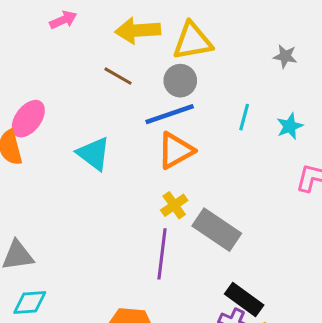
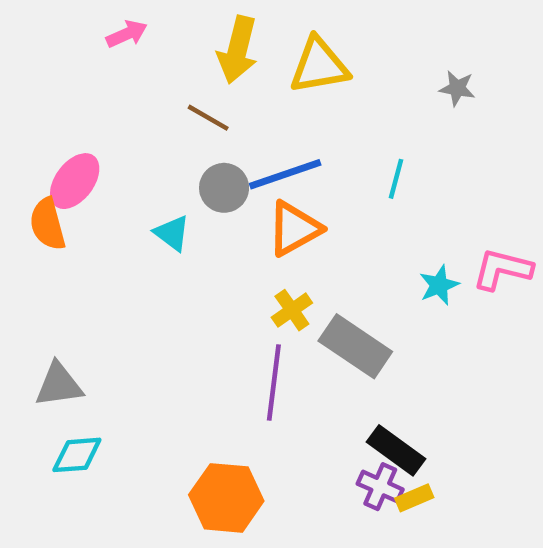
yellow arrow: (138, 30) -> (238, 50), turned -72
gray circle: (180, 81) -> (224, 188), moved
cyan star: (290, 126) -> (439, 285), moved
cyan triangle: (94, 154) -> (172, 233), size x0.7

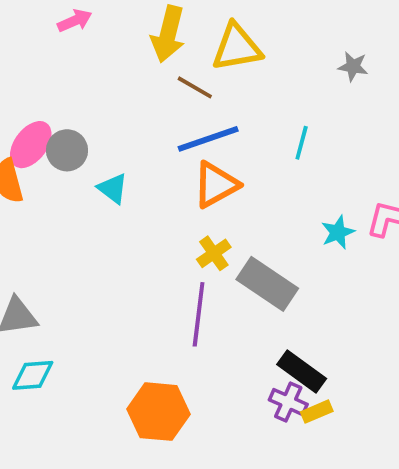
brown line: (208, 118) -> (195, 87), moved
gray circle: (224, 188) -> (67, 150), moved

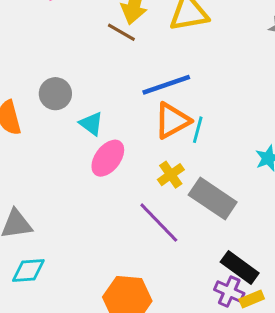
brown line: (195, 87) -> (121, 32), moved
cyan line: (302, 143) -> (198, 130), moved
pink ellipse: (31, 145) -> (108, 158), moved
purple line: (199, 314) -> (159, 223), turned -51

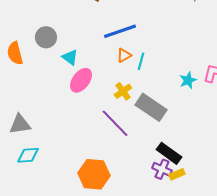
orange triangle: (172, 121) -> (124, 55), size x0.6

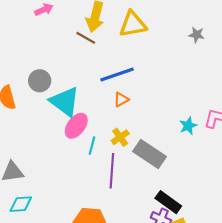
cyan triangle: (70, 57) -> (65, 102), size x1.8
cyan line: (141, 61) -> (92, 146), moved
purple line: (115, 123) -> (112, 171), turned 48

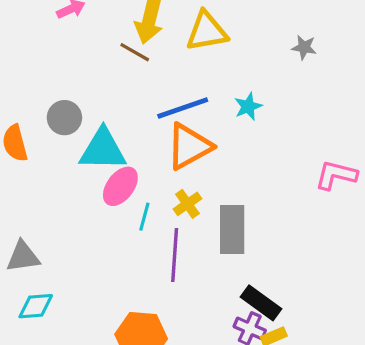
orange triangle: (121, 100) -> (189, 146), size x2.0
cyan triangle: (65, 102) -> (103, 150), turned -36
cyan star: (188, 126) -> (248, 106), moved
gray rectangle: (149, 154) -> (232, 229), turned 56

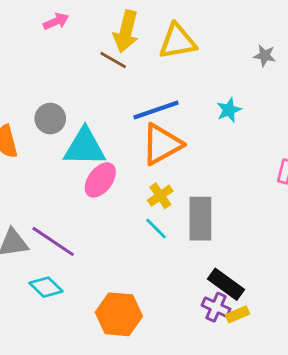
cyan star: (248, 106) -> (229, 110), moved
cyan line: (144, 217) -> (156, 229), moved, turned -60
purple line: (175, 255) -> (53, 241), moved, turned -60
cyan diamond: (36, 306) -> (46, 287), moved, turned 48

